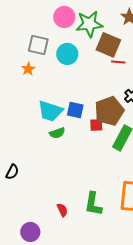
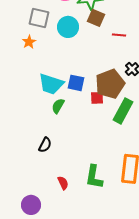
brown square: (108, 45) -> (96, 18), moved, size x0.7
green semicircle: (57, 133) -> (58, 106), turned 140
black semicircle: (12, 172) -> (45, 145), moved

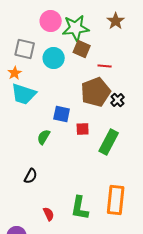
cyan trapezoid: (51, 84) -> (24, 94), moved
brown pentagon: (110, 84) -> (96, 92), moved

